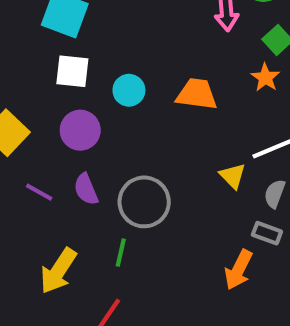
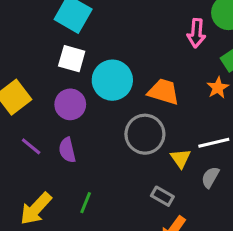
cyan circle: (129, 90) -> (112, 80), size x1.6
gray circle: (144, 202) -> (145, 134), moved
gray rectangle: (267, 233) -> (162, 196), moved

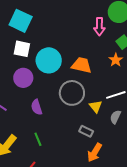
purple semicircle: (67, 150) -> (37, 107), moved
green line: (86, 203) -> (38, 139), turned -40

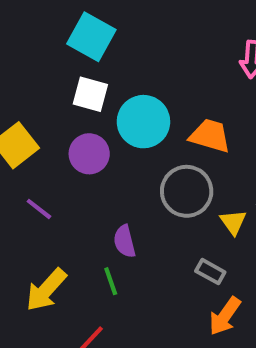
purple semicircle: (37, 107) -> (125, 241), moved

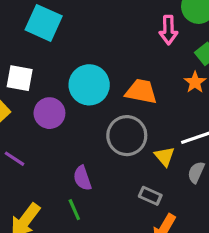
white square: (90, 94) -> (20, 78), moved

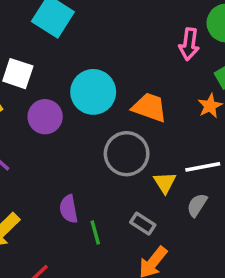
purple semicircle: (82, 178) -> (69, 209), moved
green line: (74, 210) -> (95, 232), moved

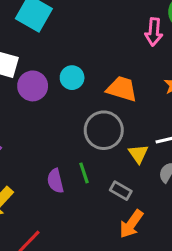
cyan circle: (93, 92) -> (72, 78), size x0.6
purple circle: (45, 117) -> (33, 86), moved
green line: (95, 232) -> (84, 173), moved

